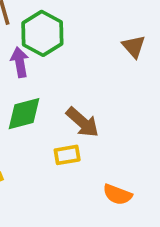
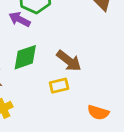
purple arrow: (20, 62) -> (20, 19), turned -50

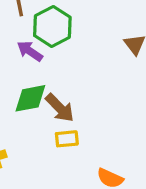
brown arrow: (69, 61) -> (60, 108), moved

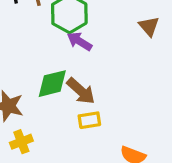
purple arrow: (30, 51) -> (79, 41), moved

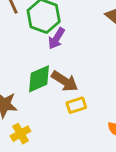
purple arrow: (79, 41) -> (56, 38), turned -80

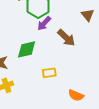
brown arrow: (65, 81) -> (66, 38), moved

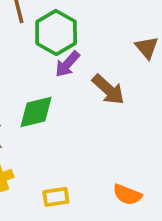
yellow rectangle: (49, 73) -> (56, 197), moved

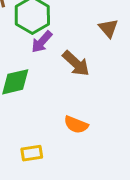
orange semicircle: (127, 195) -> (76, 125), moved

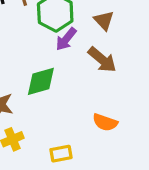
brown triangle: (108, 28) -> (104, 20), moved

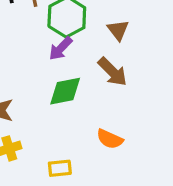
purple arrow: (66, 39) -> (61, 48), moved
green diamond: (41, 81) -> (65, 91), moved

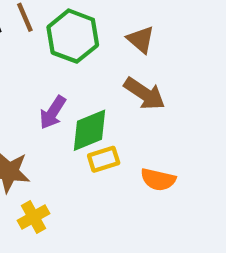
purple arrow: (61, 48) -> (53, 112), moved
yellow rectangle: (60, 168) -> (104, 159), moved

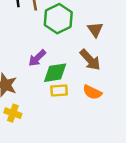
orange semicircle: (158, 180) -> (92, 92), moved
yellow cross: (33, 217) -> (13, 113), turned 35

